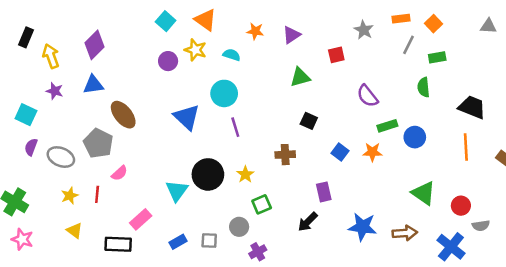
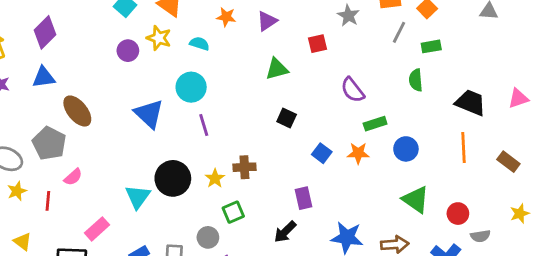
blue circle: (415, 137) -> (406, 149), moved
brown cross: (285, 155) -> (244, 167), moved
yellow star: (70, 196) -> (17, 191), moved

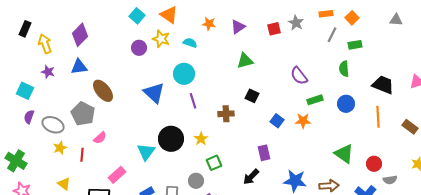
red square: (317, 44) -> (274, 29), moved
blue circle: (406, 149) -> (346, 104), moved
brown cross: (244, 167) -> (226, 114), moved

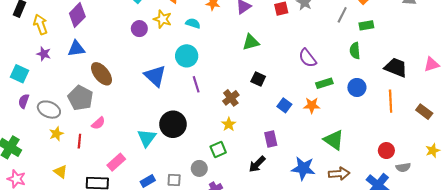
brown cross: (226, 114) -> (231, 98), turned -35
yellow star: (201, 139) -> (229, 124), moved
green triangle: (344, 154) -> (334, 140), moved

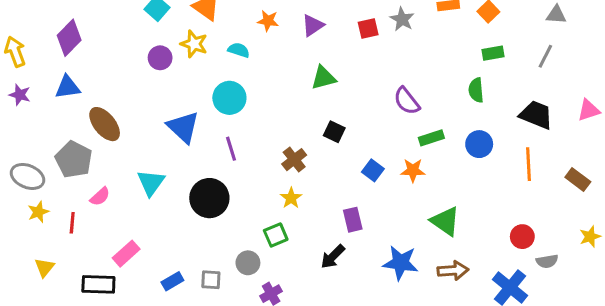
gray line: (342, 15) -> (545, 56), moved
purple line: (196, 84) -> (231, 149), moved
cyan triangle: (147, 138) -> (151, 183), moved
yellow triangle: (61, 172) -> (44, 267), turned 32

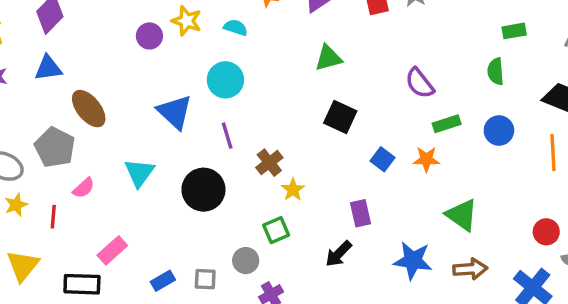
black square: (334, 132) -> (340, 117), size x1.4
brown cross: (294, 160) -> (269, 163), moved
yellow triangle: (44, 267) -> (23, 266), size x1.5

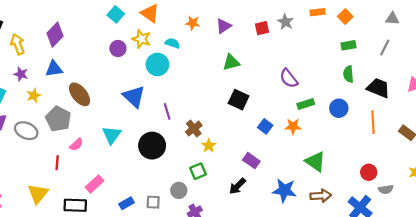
green semicircle: (496, 71) -> (348, 74), moved
cyan circle: (225, 80) -> (157, 64), moved
yellow star: (16, 205) -> (34, 95), moved
purple rectangle: (361, 213) -> (251, 161), turned -42

